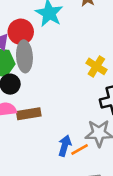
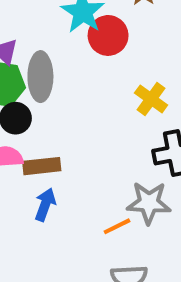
red circle: (21, 32) -> (108, 35), moved
blue arrow: (65, 146) -> (45, 205), moved

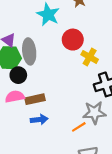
red circle: (108, 35) -> (73, 40), moved
blue arrow: (45, 205) -> (39, 120), turned 70

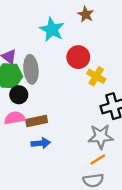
orange line: (79, 127) -> (98, 160), moved

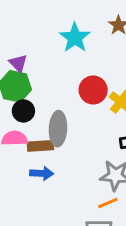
red circle: (78, 57) -> (93, 90), moved
gray ellipse: (31, 69) -> (58, 129), moved

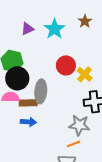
purple triangle: (18, 63) -> (27, 29), moved, turned 48
black circle: (23, 111) -> (17, 78), size x1.5

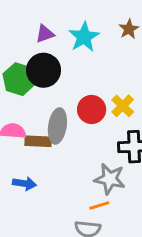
red circle: (66, 65) -> (92, 109), moved
black circle: (17, 78) -> (44, 70), moved
blue arrow: (28, 122) -> (24, 184), moved

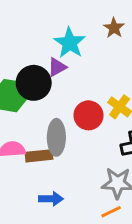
purple triangle: (45, 34) -> (57, 67), moved
blue arrow: (24, 184) -> (51, 199), moved

